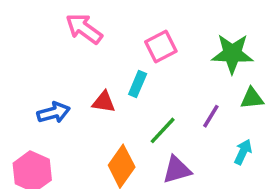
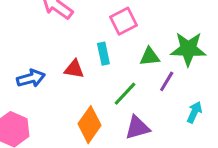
green star: (232, 54) -> (188, 49), moved
cyan rectangle: (138, 84) -> (103, 54), turned -35
green triangle: (252, 98) -> (150, 57), moved

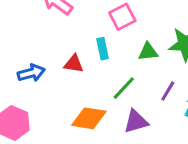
purple line: (167, 81) -> (168, 91), moved
orange diamond: (90, 125) -> (89, 118), turned 64

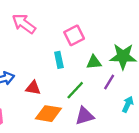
red triangle: (74, 64) -> (33, 88), moved
purple line: (168, 91) -> (109, 82), moved

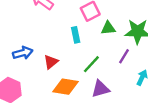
green triangle: (94, 62) -> (108, 28), moved
red triangle: (33, 88) -> (51, 62), turned -48

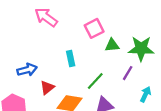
cyan rectangle: (76, 35) -> (71, 59), moved
red triangle: (51, 62) -> (47, 88), moved

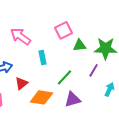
pink arrow: (46, 17) -> (21, 36), moved

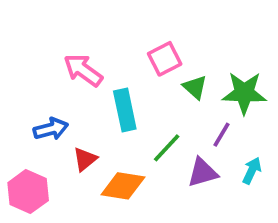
green triangle: (80, 45) -> (195, 87), turned 48
cyan rectangle: (43, 57) -> (125, 110), size x1.5
purple triangle: (73, 99) -> (203, 173), moved

